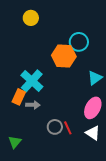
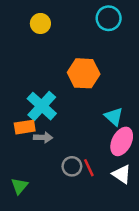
cyan circle: (79, 42) -> (109, 18), moved
cyan triangle: (95, 78) -> (114, 117), moved, turned -42
orange rectangle: (19, 97) -> (25, 127), turned 56

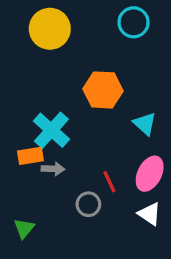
yellow circle: (40, 23) -> (50, 29), size x1.6
cyan triangle: (114, 117) -> (145, 124), moved
red line: (89, 168) -> (109, 182), moved

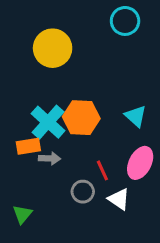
yellow circle: (50, 29) -> (53, 48), moved
orange hexagon: (103, 90) -> (81, 118), moved
white triangle: (150, 214) -> (119, 199), moved

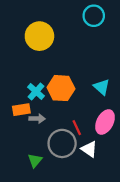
cyan cross: (48, 122) -> (36, 91), size x0.7
gray circle: (83, 192) -> (62, 143), size x1.6
green triangle: (22, 214) -> (35, 160), moved

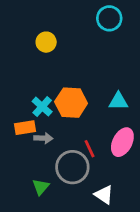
yellow circle: (39, 36) -> (46, 42), size x0.6
cyan triangle: (102, 87) -> (118, 101), turned -42
white triangle: (89, 149) -> (104, 195), moved

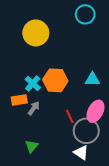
yellow circle: (46, 42) -> (36, 33), size x1.6
gray arrow: (43, 138) -> (34, 108), turned -56
gray circle: (72, 167) -> (86, 131), moved

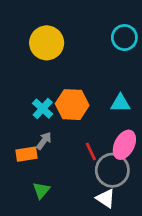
cyan circle: (85, 14) -> (124, 38), moved
orange rectangle: (19, 100) -> (27, 154), moved

